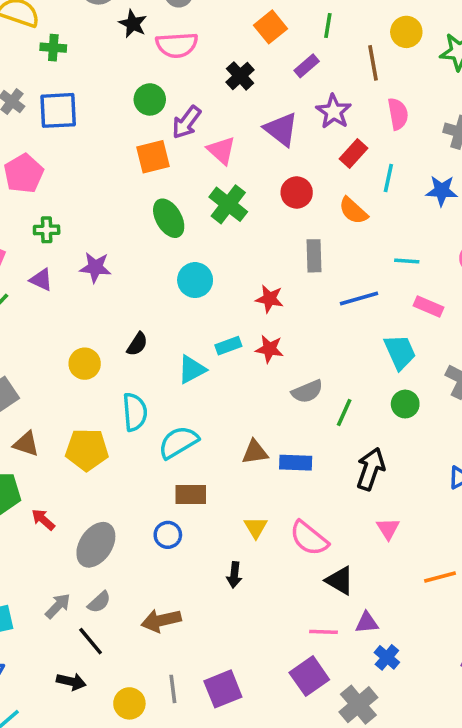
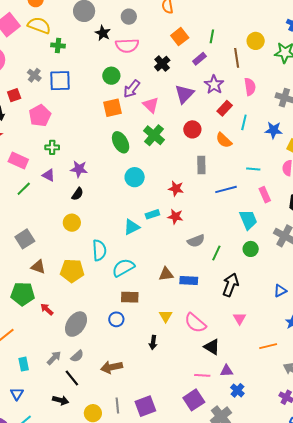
purple triangle: (281, 129) -> (184, 94), turned 35
pink rectangle: (428, 306) -> (265, 195), turned 42
black semicircle: (137, 344) -> (77, 194), moved

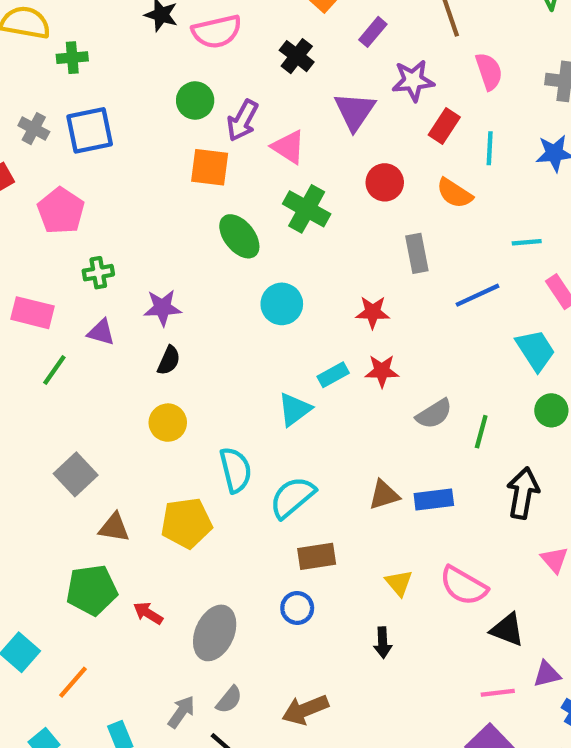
purple star: (214, 85) -> (413, 81), turned -30
orange square: (113, 108) -> (210, 167), turned 30

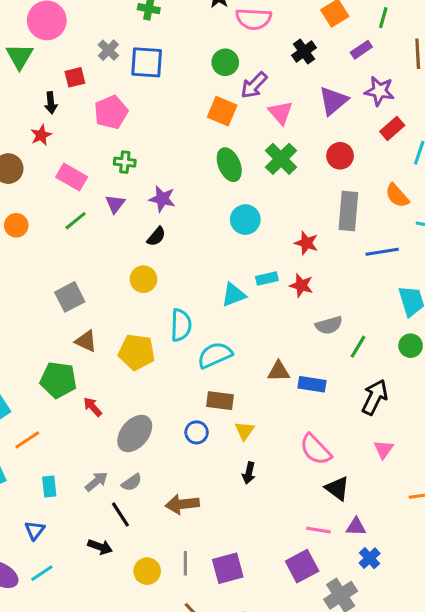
orange semicircle: (454, 193) -> (397, 196), moved
gray rectangle: (417, 253) -> (348, 211), size x1.4
purple triangle: (101, 332) -> (115, 204), turned 35
yellow triangle: (399, 583) -> (245, 431), moved

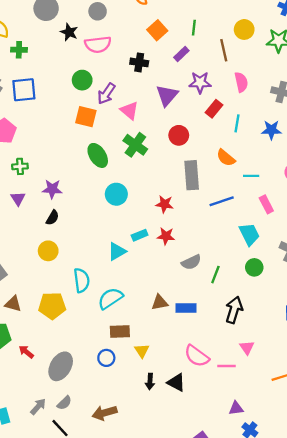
black cross: (304, 51) -> (139, 62), turned -36
black triangle: (337, 488) -> (176, 382), moved
pink line: (318, 530) -> (227, 366), moved

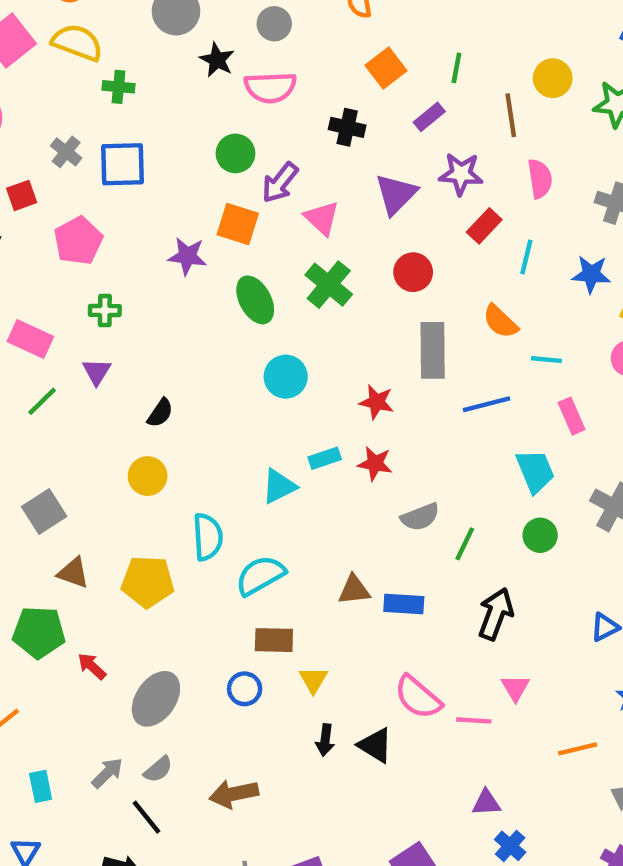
purple star: (52, 189) -> (187, 256), moved

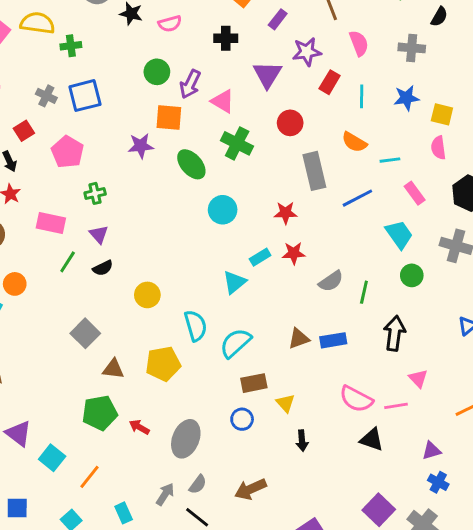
pink semicircle: (270, 87) -> (170, 24), size x0.7
black semicircle: (160, 413) -> (103, 268), moved, turned 42
black triangle: (375, 745) -> (372, 440), moved
purple triangle: (486, 803) -> (432, 451), moved

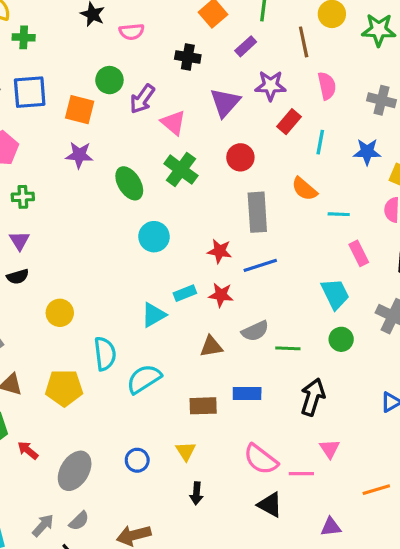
orange square: (169, 117) -> (80, 110), moved
blue line: (357, 198) -> (260, 265), moved
green line: (364, 292) -> (288, 348), turned 70
brown triangle: (299, 339) -> (211, 346), moved
brown rectangle: (254, 383) -> (203, 406), moved

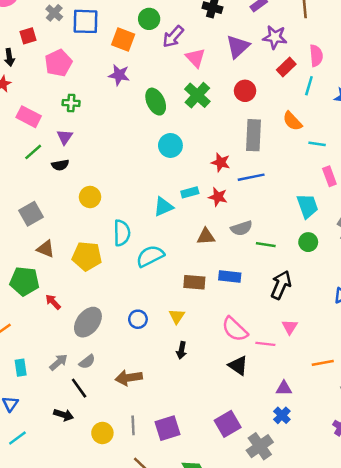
pink semicircle: (327, 86) -> (316, 56), moved

